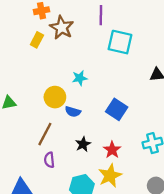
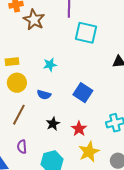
yellow rectangle: (37, 40) -> (12, 62), moved, turned 56
yellow circle: (55, 97) -> (17, 83), moved
purple semicircle: (49, 160) -> (22, 147), moved
yellow star: (110, 176) -> (89, 152), moved

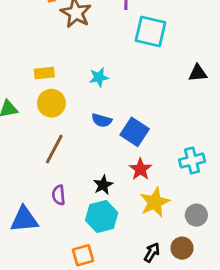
blue square: (83, 93) -> (135, 132), moved
blue semicircle: (44, 95) -> (102, 120), moved
black star: (53, 124) -> (103, 185), moved

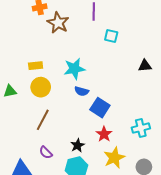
cyan square: (150, 31) -> (111, 36), size x0.6
cyan star: (99, 77) -> (74, 69), size x1.5
blue semicircle: (102, 120) -> (82, 91), moved
purple semicircle: (59, 195) -> (46, 153), turned -40

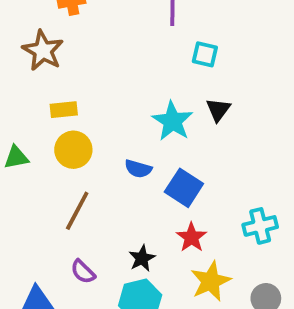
brown star: (58, 23) -> (43, 51), moved
black triangle: (145, 66) -> (218, 110), moved, turned -48
cyan star: (74, 69) -> (172, 121), moved, turned -30
blue semicircle: (82, 91) -> (138, 169), moved

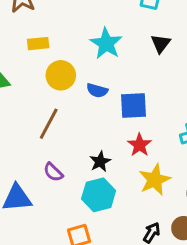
cyan star: (172, 121) -> (106, 44), moved
yellow circle: (73, 150) -> (61, 75), moved
blue square: (184, 188) -> (133, 106), turned -36

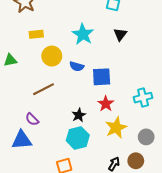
brown line: (49, 124) -> (43, 89), turned 35
purple semicircle: (53, 172) -> (32, 119), moved

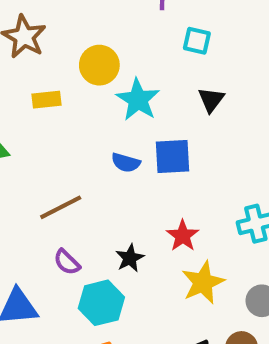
yellow circle: (52, 56) -> (99, 65), moved
blue square: (102, 77) -> (172, 157), moved
purple semicircle: (32, 119) -> (67, 262), moved
cyan hexagon: (78, 138) -> (101, 303), moved

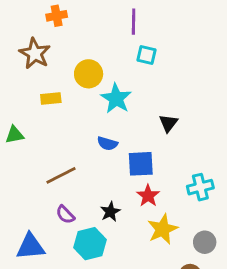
cyan square: (197, 41) -> (147, 55), moved
black triangle: (211, 100) -> (168, 123), moved
blue square: (172, 157) -> (141, 164), moved

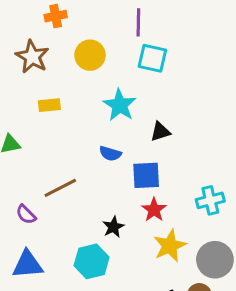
cyan square: (147, 55) -> (152, 58), size x1.4
yellow circle: (89, 74) -> (90, 55), moved
black triangle: (168, 123) -> (160, 132), moved, turned 36
purple semicircle: (65, 215) -> (26, 214), moved
gray circle: (205, 242) -> (215, 260), size x1.5

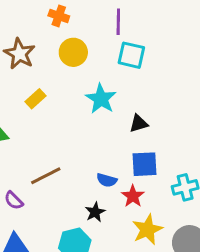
orange cross: (56, 16) -> (59, 16), moved, turned 30
yellow rectangle: (49, 105) -> (36, 99), turned -36
blue semicircle: (110, 154) -> (107, 180), moved
blue square: (146, 175) -> (144, 164), moved

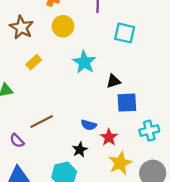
cyan square: (131, 55) -> (125, 33), moved
blue square: (144, 164) -> (127, 103), moved

